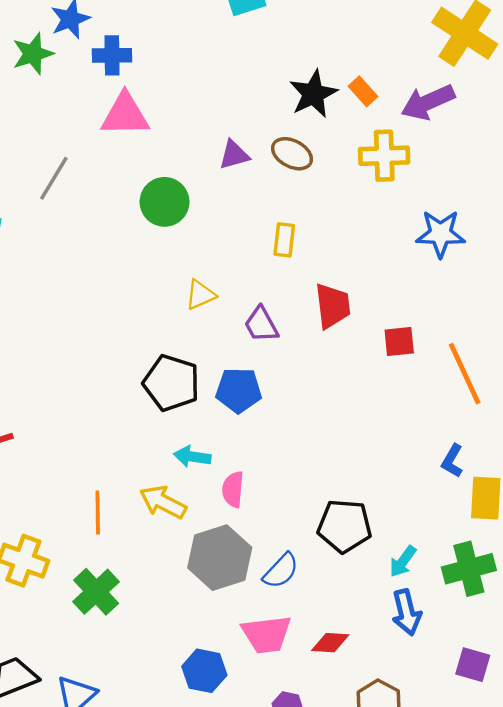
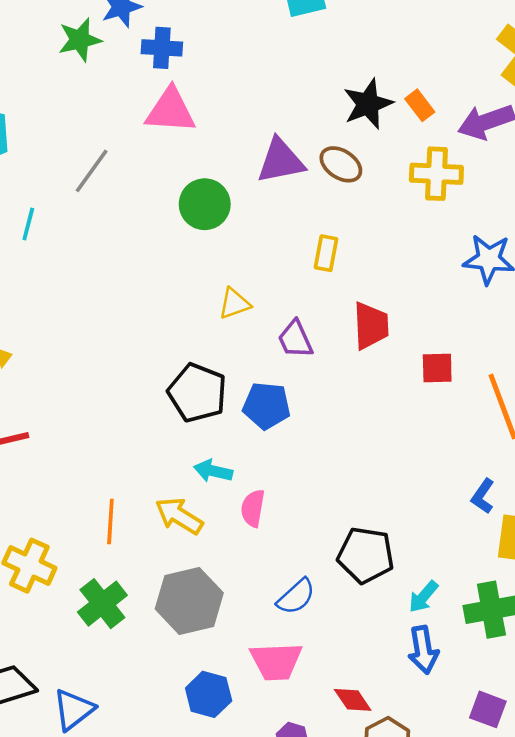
purple triangle: (234, 155) -> (281, 161), size x1.5
gray hexagon: (220, 558) -> (189, 601), moved
red diamond: (330, 643) -> (353, 700), moved, turned 48

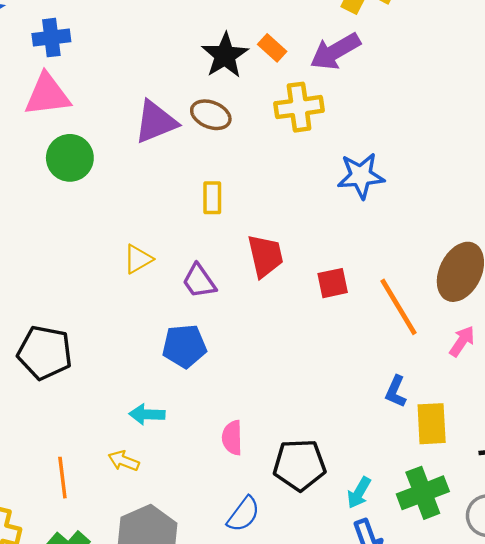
blue cross: (162, 48) -> (51, 38), moved
green circle: (205, 204) -> (70, 158), moved
black pentagon: (197, 393) -> (45, 353), moved
pink semicircle: (253, 508) -> (232, 438), moved
yellow arrow: (179, 516) -> (124, 461), size x0.7

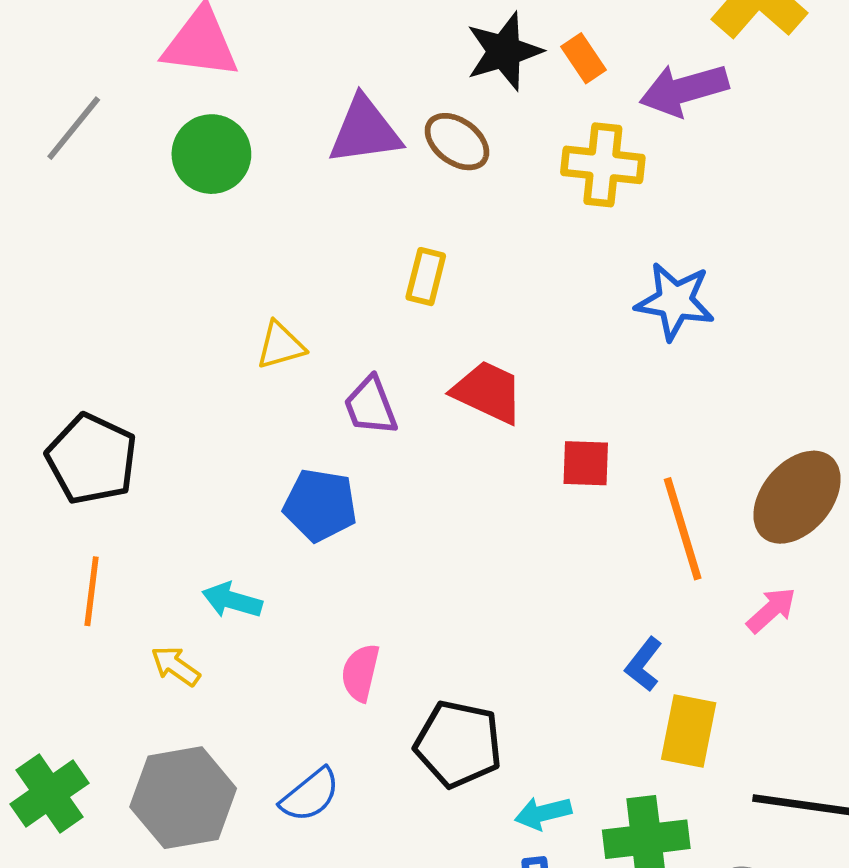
red trapezoid: (265, 256) -> (488, 392), turned -66
orange line: (62, 478) -> (92, 591), moved
cyan arrow: (359, 493) -> (543, 813), turned 32
blue semicircle: (243, 514) -> (310, 795), moved

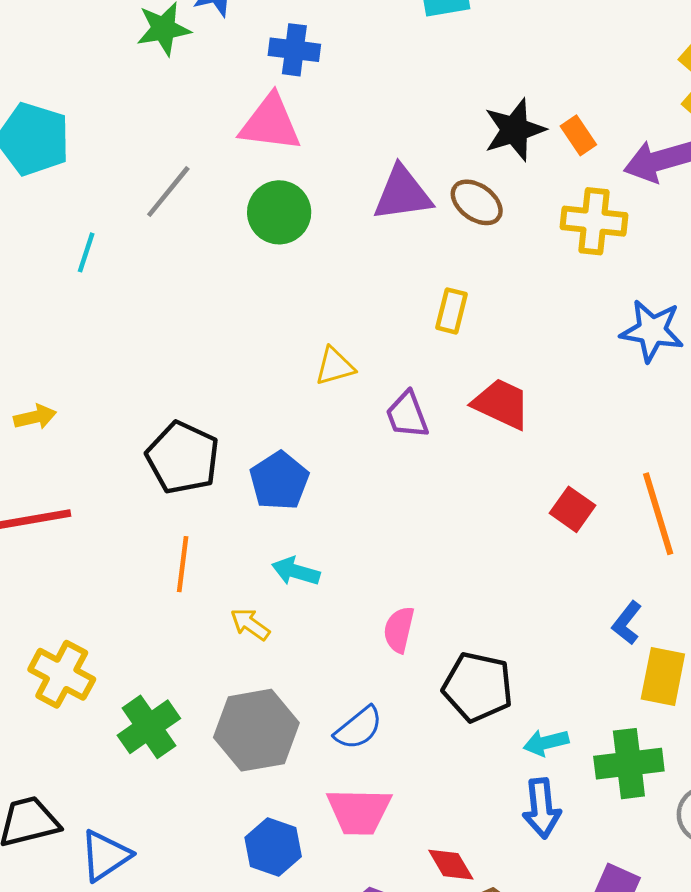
red square: (586, 463) -> (572, 509), moved, turned 33
blue pentagon: (320, 505) -> (279, 481), moved, turned 30

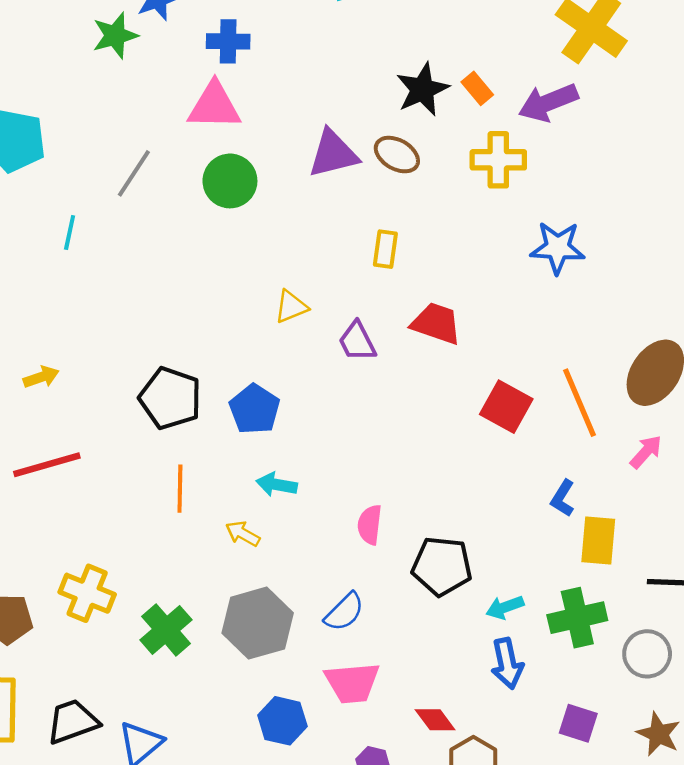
red square: (572, 509) -> (506, 407), size x1.4

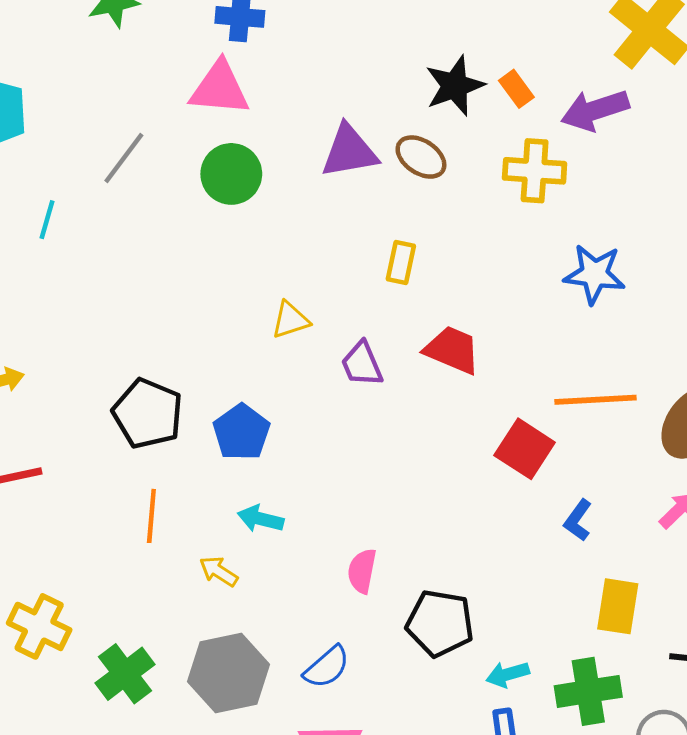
orange line: (579, 403) -> (595, 400), moved, turned -74
blue L-shape: (563, 498) -> (578, 520), moved

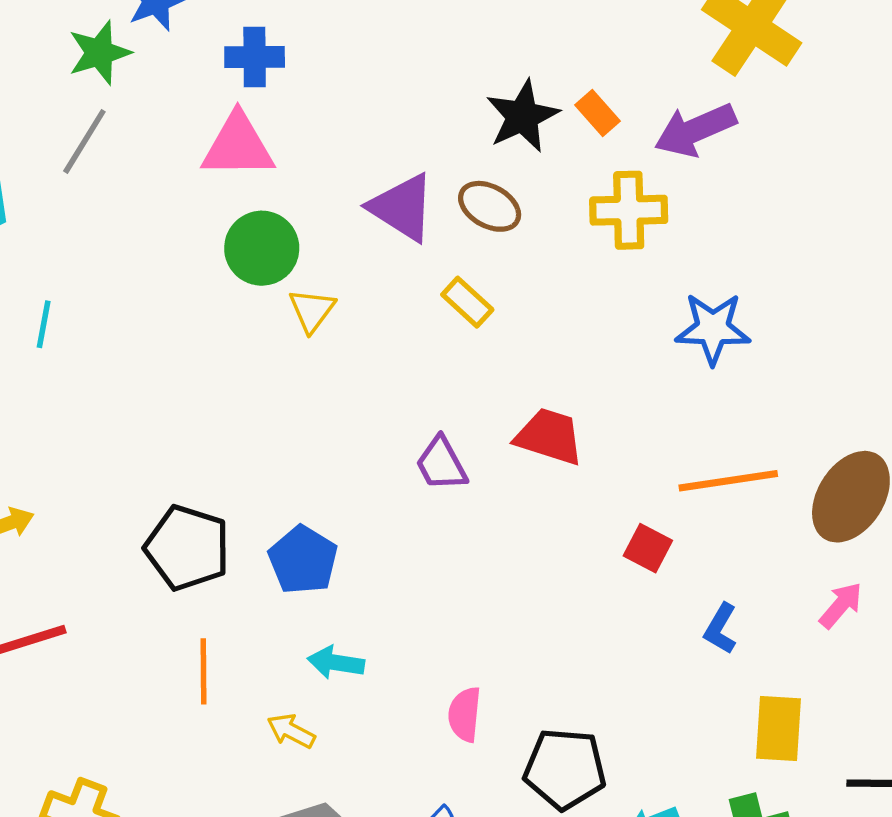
purple triangle: (349, 151) -> (402, 207), turned 48
gray line: (124, 158) -> (84, 141), moved
yellow rectangle: (401, 262) -> (467, 302), moved, turned -54
yellow triangle: (290, 320) -> (312, 310), moved, turned -30
red square: (525, 449) -> (648, 548), size x0.7

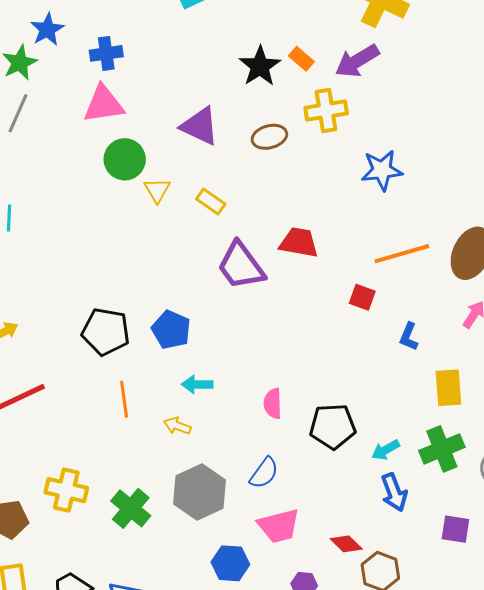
brown ellipse: (490, 206) -> (269, 137), moved, turned -36
yellow rectangle: (467, 302) -> (211, 202), moved
purple trapezoid: (441, 464) -> (241, 266), size x1.6

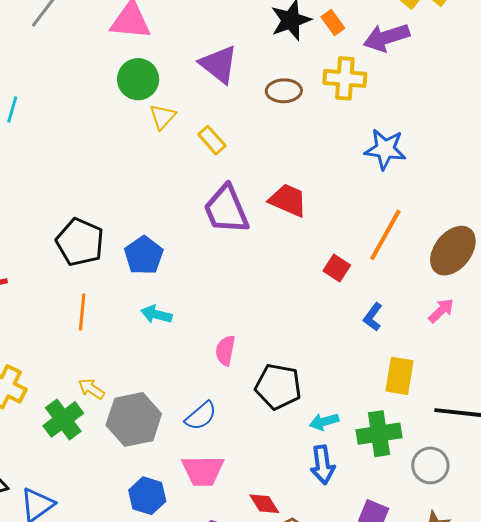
orange line: (402, 254) -> (385, 235), turned -58
yellow arrow: (177, 426) -> (91, 389), moved

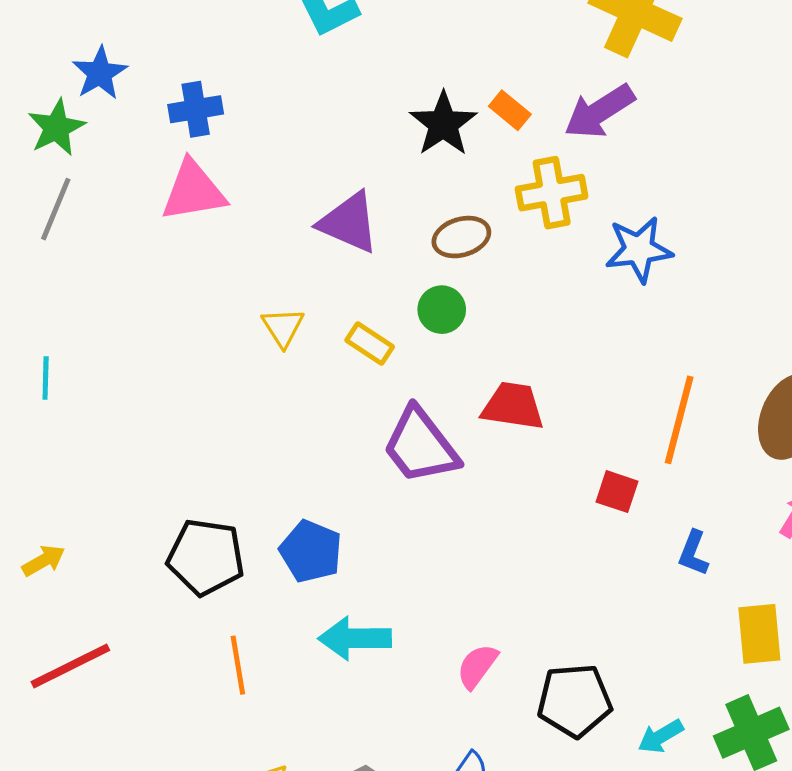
green circle: (138, 79) -> (442, 310), moved, size x0.7
blue star: (385, 149) -> (639, 249), moved
cyan arrow: (156, 314) -> (355, 638), size x1.4
pink semicircle: (225, 350) -> (477, 666), turned 40

